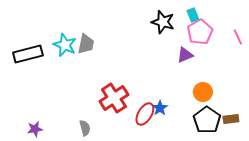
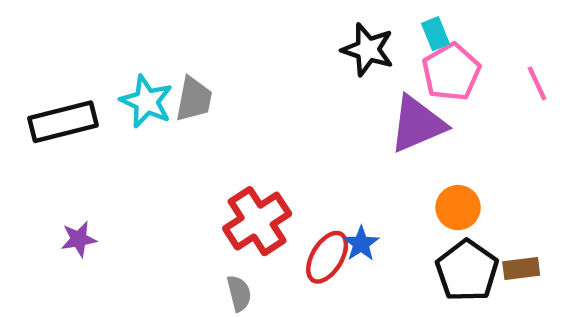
purple triangle: (185, 55) -> (417, 124), size x1.6
gray semicircle: (85, 128) -> (239, 293), moved
purple star: (35, 129) -> (79, 239), moved

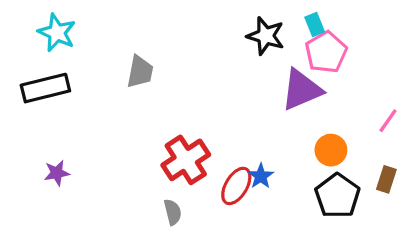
pink line: (537, 83) -> (388, 121), moved, turned 60
cyan star: (146, 101) -> (57, 33), moved
brown rectangle: (521, 268) -> (386, 179), moved, turned -65

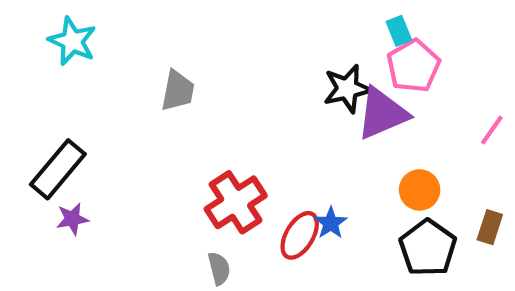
black star: (266, 36) -> (347, 89), moved, turned -30
black rectangle: (45, 88) -> (58, 169), moved, turned -36
pink line: (388, 121) -> (492, 130), moved

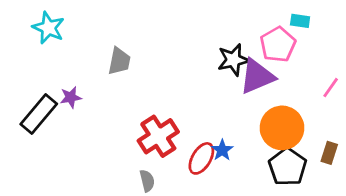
cyan rectangle: (399, 31) -> (300, 21), moved, turned -60
orange circle: (420, 190) -> (282, 128), size x1.6
purple star: (72, 219) -> (71, 97), moved

